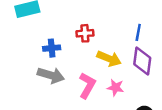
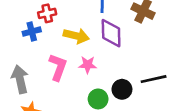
blue cross: (52, 48) -> (32, 32), moved
gray arrow: (51, 75) -> (20, 79), moved, turned -110

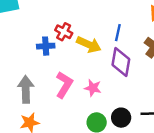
red cross: (47, 13) -> (64, 32), turned 30
yellow arrow: (76, 36) -> (89, 45), moved

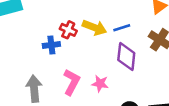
blue line: (118, 33) -> (122, 28), turned 63
yellow arrow: (89, 45) -> (94, 28), moved

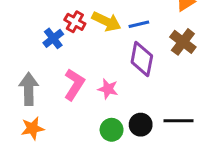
blue cross: (51, 45) -> (53, 38), turned -35

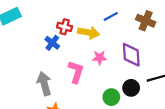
yellow arrow: (106, 21) -> (89, 33), moved
purple diamond: (142, 59) -> (131, 55), moved
pink star: (108, 89) -> (100, 58), moved

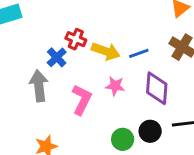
blue line: (111, 16) -> (139, 53), moved
gray arrow: (44, 84) -> (39, 86), moved

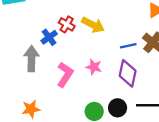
yellow arrow: (106, 51) -> (93, 25), moved
blue line: (139, 53) -> (128, 46), moved

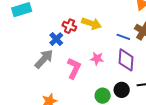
blue line: (128, 46) -> (123, 37), turned 40
gray arrow: (31, 59) -> (44, 59), turned 50

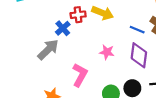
red cross: (69, 26) -> (78, 15), turned -32
pink L-shape: (74, 68) -> (80, 75), moved

